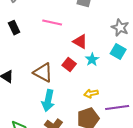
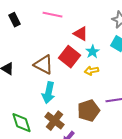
red square: (69, 65) -> (70, 57), size x1.5
yellow arrow: (91, 94) -> (92, 71), moved

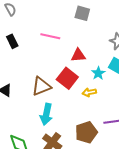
red triangle: (81, 34) -> (78, 55), turned -35
cyan star: (93, 52) -> (98, 73), moved
brown triangle: (44, 65) -> (41, 86), turned -50

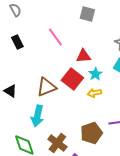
pink line: (50, 36) -> (55, 37), turned 42
cyan star: (98, 73) -> (95, 74), moved
cyan arrow: (46, 114) -> (37, 116), moved

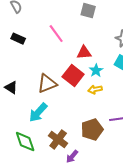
black rectangle: (17, 42) -> (18, 39), turned -40
cyan arrow: (37, 116) -> (38, 113), turned 30

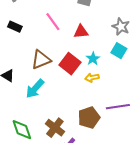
red triangle: (84, 53) -> (81, 32), moved
brown triangle: (47, 84) -> (41, 60), moved
cyan arrow: (38, 113) -> (35, 89), moved

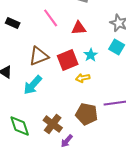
red square: (70, 64) -> (68, 60), turned 30
yellow arrow: (92, 78) -> (83, 78), moved
brown pentagon: (89, 118) -> (87, 114), turned 30

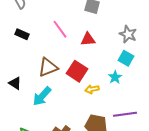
cyan star: (91, 55) -> (115, 77), moved
red square: (68, 60) -> (77, 71), turned -35

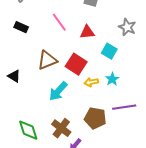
cyan square: (126, 58) -> (109, 51), moved
cyan star: (115, 77) -> (112, 79), moved
cyan arrow: (42, 96) -> (58, 91), moved

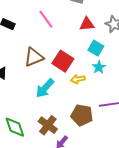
red triangle: (87, 32) -> (87, 24), moved
cyan star: (112, 79) -> (99, 67), moved

